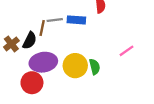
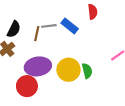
blue rectangle: (76, 20) -> (70, 26), turned 35
black semicircle: (30, 41) -> (14, 29), moved

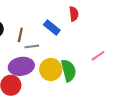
gray line: (49, 26) -> (32, 46), moved
green semicircle: (87, 71) -> (69, 71), size x1.5

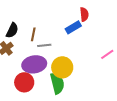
blue rectangle: (52, 28) -> (73, 27), moved, turned -70
green semicircle: (69, 71) -> (57, 83), moved

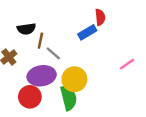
black semicircle: (12, 30) -> (26, 29), moved, turned 56
gray line: (44, 45) -> (53, 53), turned 48

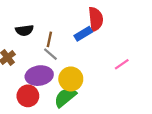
red semicircle: (100, 17) -> (96, 19), size x1.5
brown line: (40, 41) -> (49, 39), moved
green semicircle: (69, 98) -> (65, 97), turned -115

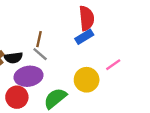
black semicircle: (24, 30) -> (13, 58), moved
blue rectangle: (83, 34) -> (84, 37), moved
yellow circle: (71, 79) -> (87, 80), moved

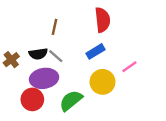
blue rectangle: (84, 37) -> (95, 51), moved
brown line: (39, 39) -> (55, 27), moved
black semicircle: (13, 58) -> (38, 54), moved

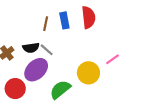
blue rectangle: (95, 51) -> (64, 20), moved, turned -70
purple ellipse: (44, 78) -> (36, 70), turned -35
red circle: (32, 99) -> (15, 89), moved

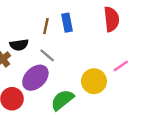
red semicircle: (88, 17) -> (111, 19), moved
black semicircle: (31, 48) -> (19, 45), moved

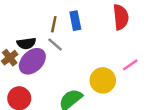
gray line: (47, 55) -> (55, 45), moved
purple ellipse: (35, 78) -> (32, 61), moved

